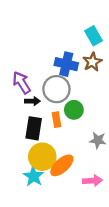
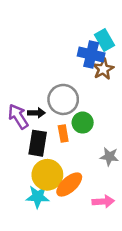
blue cross: (66, 64) -> (91, 55), moved
purple arrow: (22, 83) -> (18, 116), moved
cyan star: (34, 176) -> (38, 197), turned -30

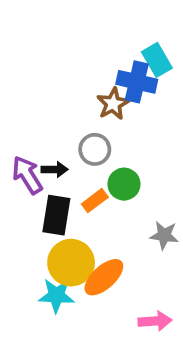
brown star: (103, 69) -> (113, 104), moved
gray circle: (63, 99) -> (95, 149), size x0.7
orange rectangle: (63, 133) -> (95, 201), turned 63
pink arrow: (103, 202) -> (155, 321), moved

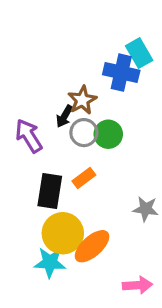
brown star: (113, 104) -> (82, 100), moved
black arrow: (55, 169) -> (64, 116), moved, turned 120
purple arrow: (27, 175) -> (29, 136), moved
green circle: (124, 184) -> (108, 134), moved

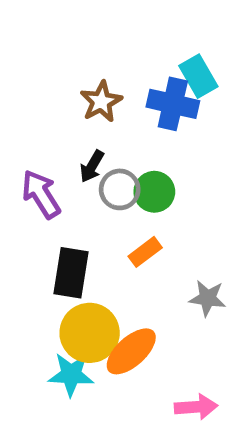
brown star: (82, 100) -> (101, 102), moved
orange rectangle: (84, 178) -> (145, 252), moved

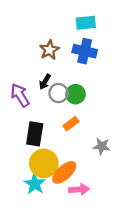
cyan rectangle: (198, 76) -> (86, 23), moved, turned -66
cyan star: (71, 375) -> (35, 184), turned 30
pink arrow: (196, 407) -> (79, 189), moved

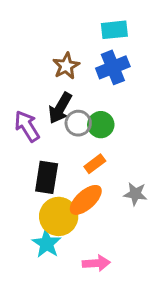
blue cross: (85, 51) -> (113, 67), turned -35
black arrow: (45, 82) -> (60, 108), size x1.5
orange ellipse: (64, 172) -> (86, 200), moved
pink arrow: (79, 189) -> (96, 263), moved

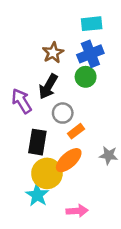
gray circle: (78, 123) -> (63, 113), moved
green circle: (101, 125) -> (86, 77), moved

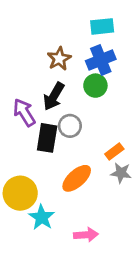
orange rectangle: (76, 131) -> (114, 151), moved
black rectangle: (37, 142) -> (47, 138), moved
yellow circle: (47, 173) -> (20, 193), moved

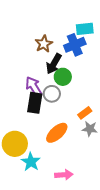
cyan rectangle: (102, 26) -> (85, 29), moved
green circle: (95, 86) -> (63, 77), moved
black arrow: (54, 96) -> (54, 64), moved
purple arrow: (24, 112) -> (34, 87), moved

